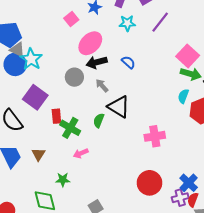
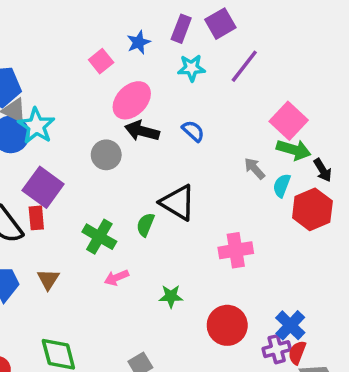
black arrow: (97, 62) -> (142, 131), turned 30
gray arrow: (102, 86) -> (254, 168), moved
red rectangle: (56, 116) -> (36, 218), moved
green star: (63, 180) -> (171, 296), moved

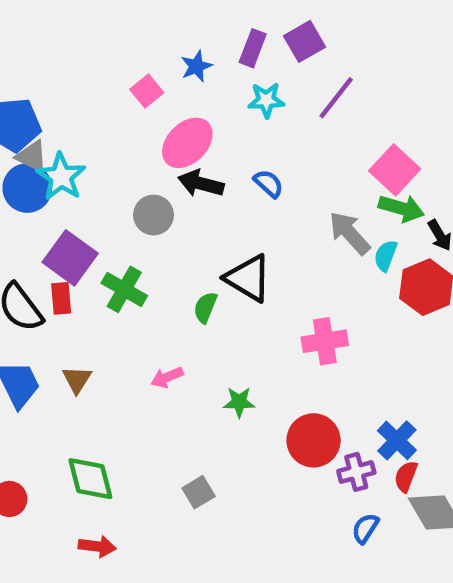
gray arrow: (254, 168) -> (350, 233), size x1.5
green cross: (99, 237) -> (124, 289), moved
purple cross: (277, 349) -> (356, 472), moved

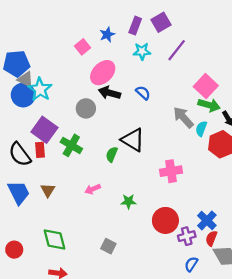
gray square: (199, 492) -> (108, 246), turned -32

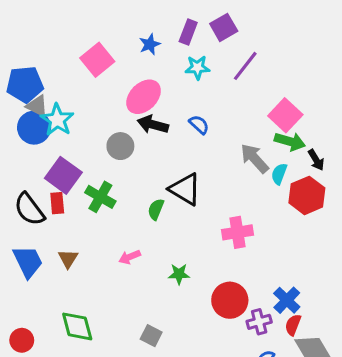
pink square: (83, 47) -> (97, 60), moved, size x1.5

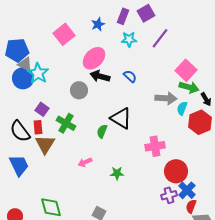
gray arrow: (254, 158) -> (166, 98), turned 135
purple square: (63, 175) -> (42, 109), size x0.6
brown triangle: (68, 259) -> (45, 144), moved, size x1.5
red circle: (230, 300) -> (176, 171), moved
purple cross: (259, 322) -> (169, 195), moved

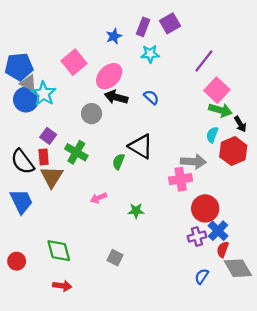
pink square: (64, 34) -> (74, 62), moved
purple line: (160, 38) -> (204, 61), moved
gray arrow: (166, 98) -> (193, 162), moved

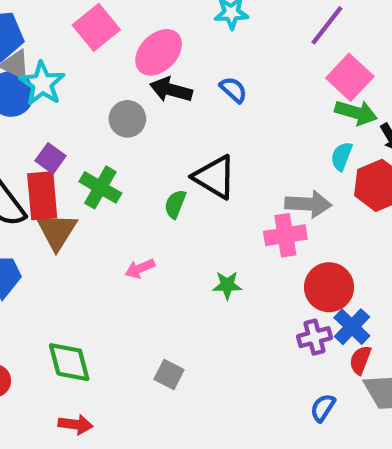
red rectangle: (44, 157) -> (42, 196), size x1.6
green star: (136, 211) -> (227, 285), moved

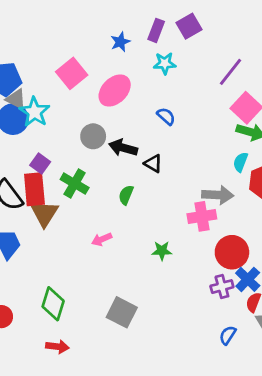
black arrow: (171, 90) -> (123, 148), moved
black triangle: (215, 177) -> (153, 163), moved, size x0.6
green diamond: (69, 362) -> (53, 304), turned 32
gray square: (169, 375) -> (122, 312), size x1.5

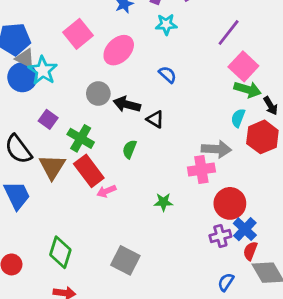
red rectangle: (34, 189) -> (89, 171), moved, turned -32

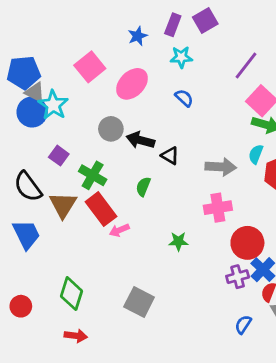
blue semicircle: (168, 75) -> (184, 98), moved
gray arrow: (216, 149) -> (221, 167), moved

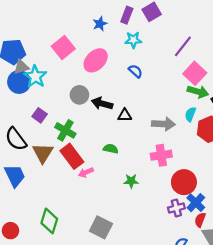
gray triangle: (35, 92) -> (21, 67), turned -42
black triangle: (170, 156) -> (125, 115), turned -32
green semicircle: (143, 187) -> (111, 149), moved, turned 80

